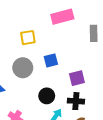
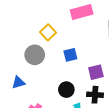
yellow square: (28, 38) -> (48, 32), turned -35
gray circle: (23, 68) -> (35, 55), moved

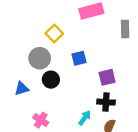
black circle: (66, 90) -> (51, 80), moved

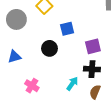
gray circle: (40, 58) -> (16, 19), moved
black circle: (51, 80) -> (49, 48), moved

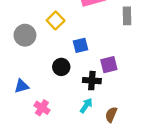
blue triangle: (14, 57) -> (22, 86), moved
black cross: (92, 69) -> (92, 81), moved

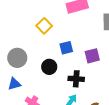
gray circle: (25, 35) -> (17, 58), moved
purple square: (109, 65) -> (92, 56), moved

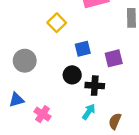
black circle: (49, 67) -> (72, 75), moved
blue triangle: (14, 84) -> (16, 100), moved

